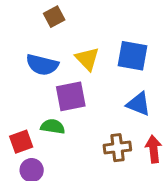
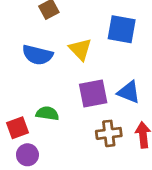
blue square: (132, 56) -> (122, 29), moved
purple square: (71, 96) -> (93, 93), moved

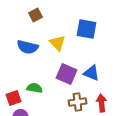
purple square: (93, 93) -> (66, 74), turned 35

